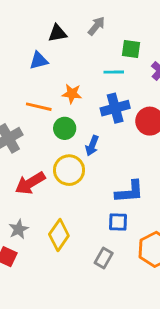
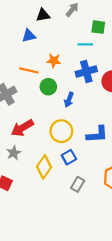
yellow circle: (69, 170) -> (61, 131), moved
blue square: (118, 222) -> (69, 157), moved, turned -32
gray star: (19, 229) -> (14, 153), moved

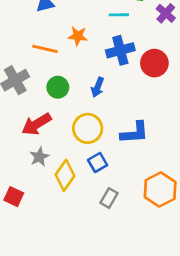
green circle: (48, 87) -> (58, 87), moved
gray star: (14, 153) -> (39, 157), moved

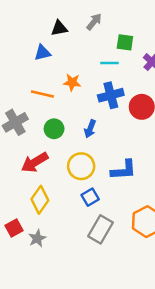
gray star: (39, 157) -> (37, 238), moved
yellow diamond: (65, 175) -> (40, 200), moved
red square: (14, 197) -> (14, 228), turned 36
gray rectangle: (109, 198) -> (100, 229), size x1.5

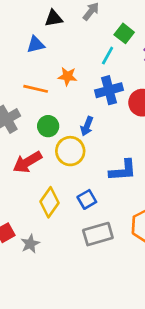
green square: (125, 42) -> (124, 33), turned 30
cyan line: (109, 63) -> (108, 56), turned -60
yellow circle: (81, 166) -> (70, 151), moved
yellow diamond: (40, 200) -> (49, 202), moved
gray rectangle: (100, 229) -> (98, 234), turned 44

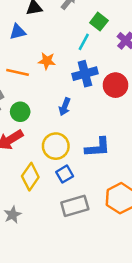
green circle: (48, 126) -> (20, 112), moved
yellow circle: (70, 151) -> (56, 146), moved

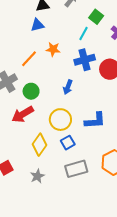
blue triangle: (18, 32) -> (37, 25), moved
orange line: (18, 72) -> (29, 59), turned -60
gray star: (13, 215) -> (37, 176), moved

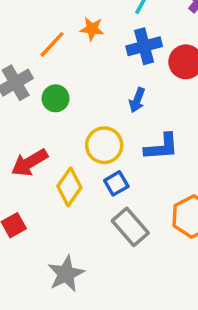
blue arrow: (68, 87) -> (137, 100), moved
red arrow: (23, 114) -> (29, 163), moved
gray rectangle: (76, 169) -> (130, 227), turned 65
gray star: (37, 176) -> (66, 274), moved, size x1.5

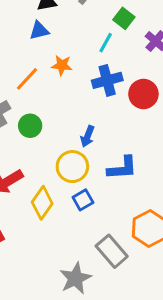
blue arrow: (137, 100) -> (88, 136), moved
gray rectangle: (130, 227) -> (112, 251), moved
gray star: (66, 274) -> (75, 278), moved

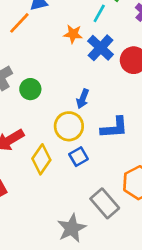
orange star: (62, 65) -> (73, 34), moved
orange line: (27, 79) -> (19, 23), moved
blue cross: (107, 80) -> (101, 48), turned -32

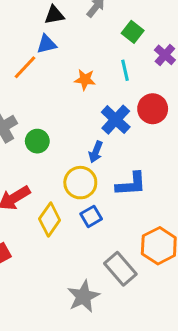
cyan line: (99, 13) -> (125, 70), moved, turned -42
blue cross: (101, 48) -> (116, 120), moved

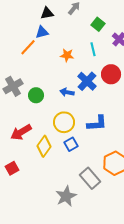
blue arrow: (96, 152) -> (67, 92), moved, turned 80

